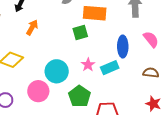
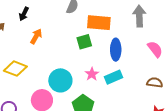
blue ellipse: (123, 47) -> (116, 50), moved

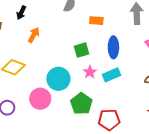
orange rectangle: (99, 23) -> (96, 21), size x0.6
green square: (84, 42) -> (81, 50), moved

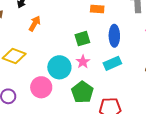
pink star: (90, 72) -> (83, 62), moved

